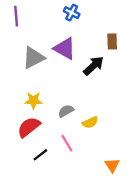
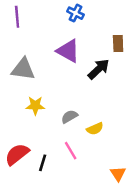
gray triangle: (33, 58) -> (23, 69), moved, turned 35
red semicircle: (29, 127) -> (17, 154), moved
black line: (40, 155) -> (43, 163), turned -35

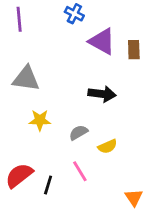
blue cross: (75, 13) -> (74, 14), moved
purple triangle: (68, 51) -> (102, 41), moved
black arrow: (99, 69) -> (102, 94), moved, turned 50

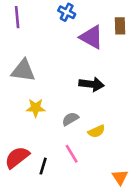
brown rectangle: (134, 50) -> (120, 26), moved

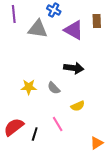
gray triangle: (23, 71) -> (38, 29), moved
gray semicircle: (70, 119) -> (54, 88), moved, turned -104
orange triangle: (120, 177) -> (97, 143), turned 32

